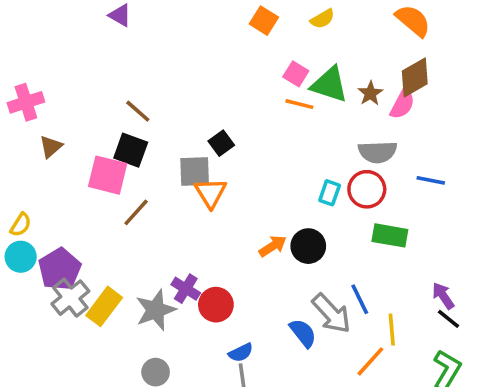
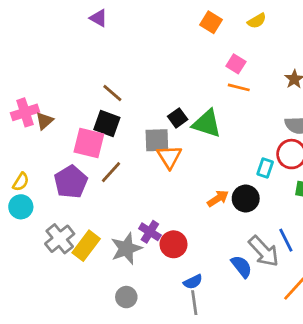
green triangle: (330, 85) -> (207, 124), moved
pink cross: (26, 102) -> (25, 112), moved
cyan rectangle: (330, 193) -> (265, 168), moved
purple pentagon: (60, 269) -> (71, 182), moved

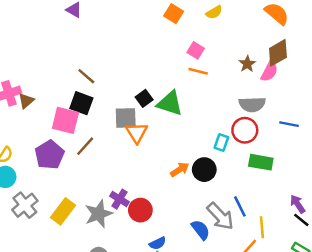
gray cross: (60, 239) -> (25, 205), moved

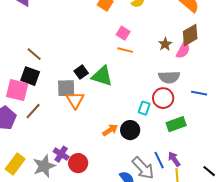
green rectangle: (261, 162) -> (176, 124), turned -30
purple arrow: (298, 204) -> (174, 159), moved

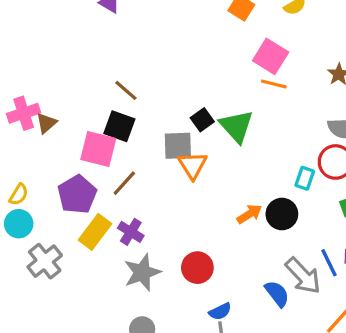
pink square: (123, 33) -> (271, 56), size x1.5
green triangle: (102, 76) -> (236, 126), turned 30
purple cross: (61, 154) -> (131, 232), moved
yellow rectangle: (15, 164) -> (95, 232), moved

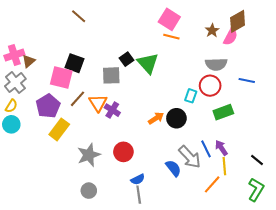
brown line: (126, 90) -> (79, 16), moved
orange triangle: (193, 165) -> (98, 103), moved
purple cross: (131, 232) -> (112, 110), moved
gray cross: (45, 261) -> (15, 83), moved

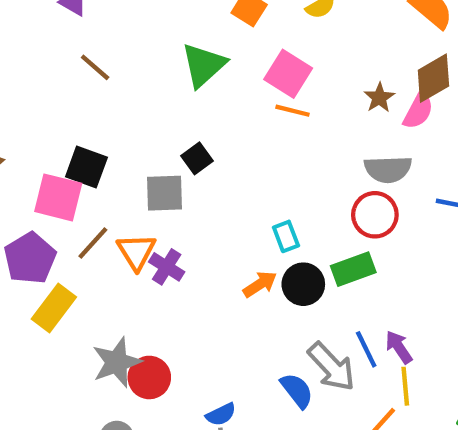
green triangle: (148, 63) -> (204, 65), moved, turned 30
cyan rectangle: (191, 96) -> (286, 236), moved, turned -40
green rectangle: (223, 112) -> (353, 269), moved
red circle: (123, 152) -> (149, 377), moved

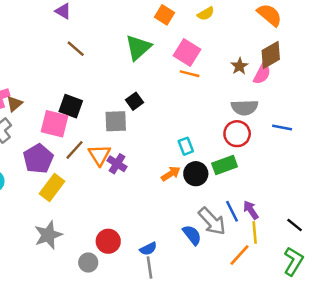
gray star: (117, 362) -> (48, 235), moved
red circle: (149, 377) -> (108, 241), moved

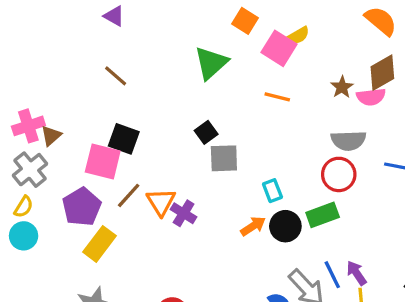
yellow semicircle: (206, 14) -> (298, 35), moved
brown line: (76, 49) -> (116, 76), moved
pink square: (187, 52) -> (279, 48), moved
pink semicircle: (262, 74) -> (371, 97), turned 55
gray square: (116, 121) -> (224, 158), moved

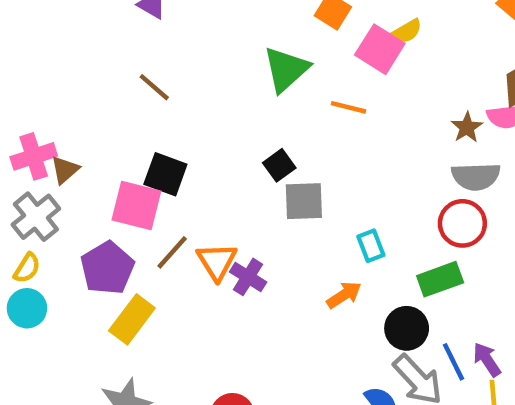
brown star: (342, 87) -> (467, 127), moved
orange line: (277, 97) -> (349, 107), moved
black circle: (285, 226) -> (407, 328), moved

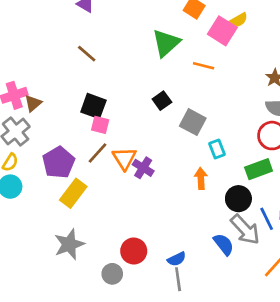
gray square: (304, 201) -> (193, 122), moved, turned 30
pink square: (136, 206) -> (100, 125), moved, size x0.6
orange arrow: (344, 295) -> (201, 179), turned -60

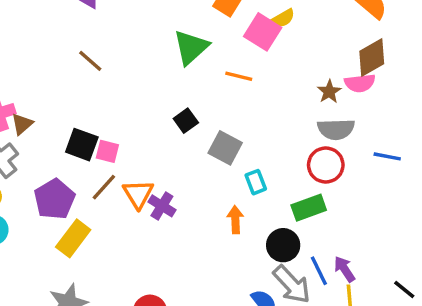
black square: (93, 106) -> (82, 145), moved

